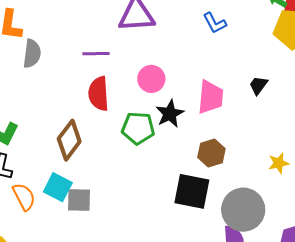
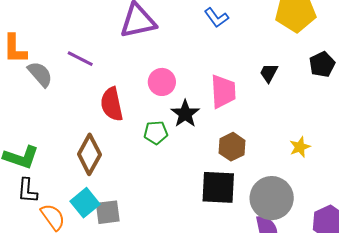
gray semicircle: (32, 54) -> (40, 74), turned -40
purple line: (96, 54) -> (80, 59), moved, turned 36
green pentagon: (138, 128) -> (156, 133), size x0.7
cyan square: (58, 187) -> (85, 203), turned 32

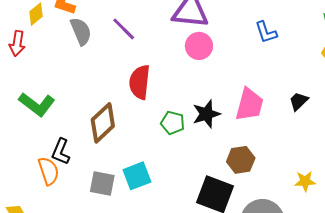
pink circle: (162, 82) -> (199, 46), moved
black L-shape: (27, 191) -> (61, 152), moved
cyan square: (85, 203) -> (137, 176), moved

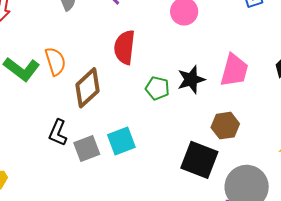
black L-shape: (61, 152) -> (58, 133), moved
orange semicircle: (49, 171) -> (55, 61), moved
gray square: (102, 184) -> (87, 149), turned -32

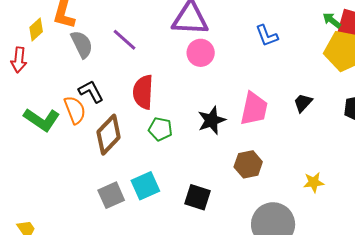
green pentagon: (157, 88) -> (160, 129), moved
black L-shape: (58, 133) -> (91, 92), moved, turned 132
black square: (199, 160) -> (197, 197), moved, size x0.7

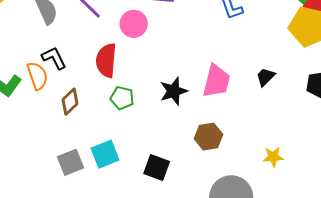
pink circle: (201, 53) -> (134, 24), moved
brown diamond: (109, 135) -> (70, 102), size x0.7

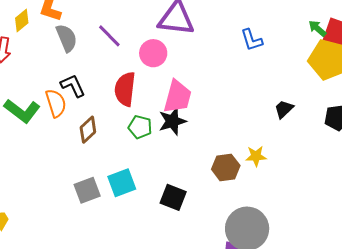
pink trapezoid: (216, 81) -> (177, 97), moved
black star: (174, 91) -> (172, 121), moved
yellow star: (273, 157) -> (256, 156), moved

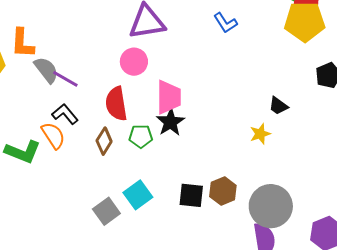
purple line: (109, 36) -> (65, 79), moved
black trapezoid: (284, 109) -> (278, 106), moved, turned -85
brown diamond: (88, 130) -> (104, 141), moved
brown hexagon: (226, 167) -> (223, 191), moved

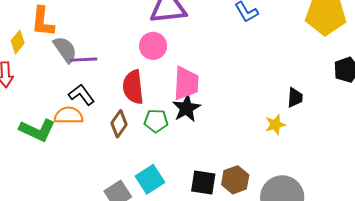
purple line: (65, 79) -> (84, 60), turned -36
black trapezoid: (278, 106) -> (295, 98), turned -125
orange semicircle: (53, 135) -> (69, 115), turned -60

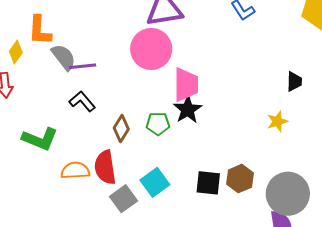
pink circle: (153, 46) -> (151, 49), size x1.5
red semicircle: (133, 87) -> (105, 167), moved
black trapezoid: (295, 98) -> (294, 81), moved
orange semicircle: (69, 115) -> (75, 170), moved

